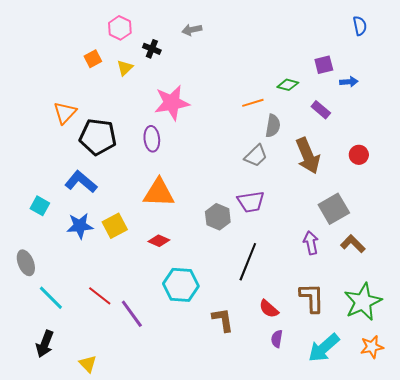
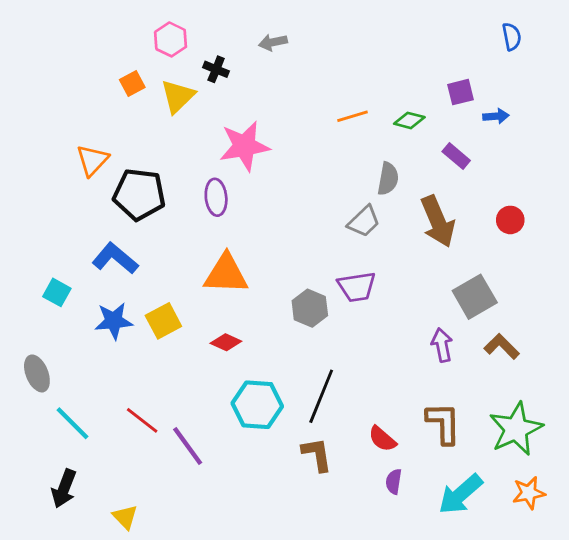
yellow triangle: (125, 68) -> (178, 96), size x1.5
orange line: (253, 103) -> (352, 116), moved
black line: (248, 262) -> (321, 396), moved

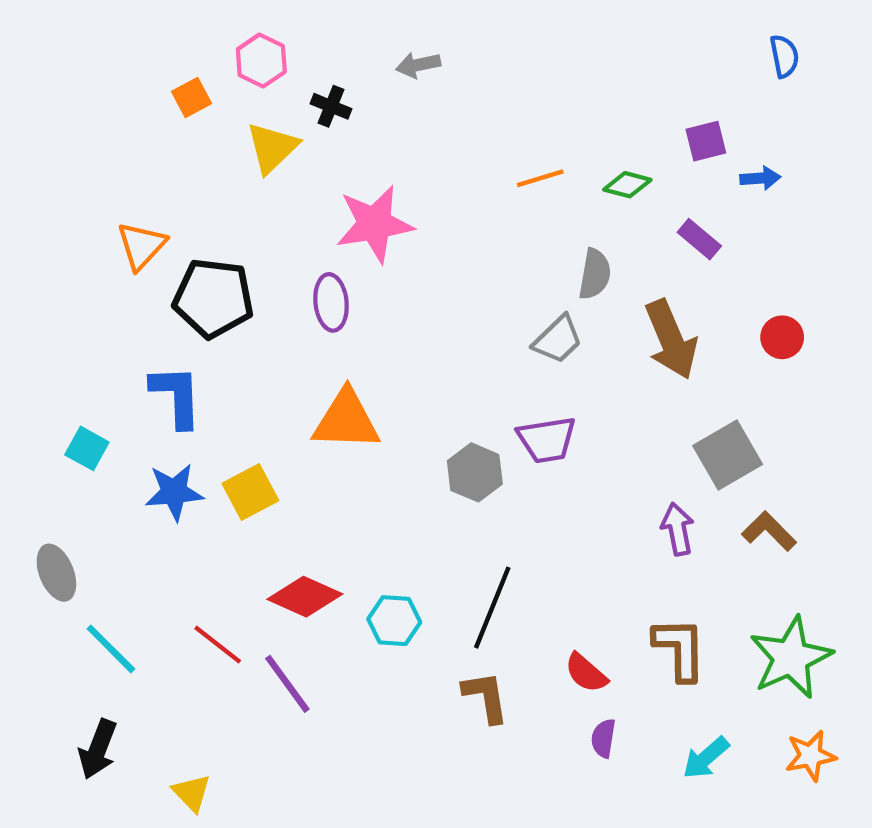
orange square: (132, 84) -> (192, 98), moved
blue L-shape: (115, 258) -> (176, 396), turned 48
red diamond: (226, 342) -> (305, 597), moved, size x1.5
cyan hexagon: (257, 405) -> (394, 621), size x0.7
cyan arrow: (460, 494) -> (706, 758), size x0.7

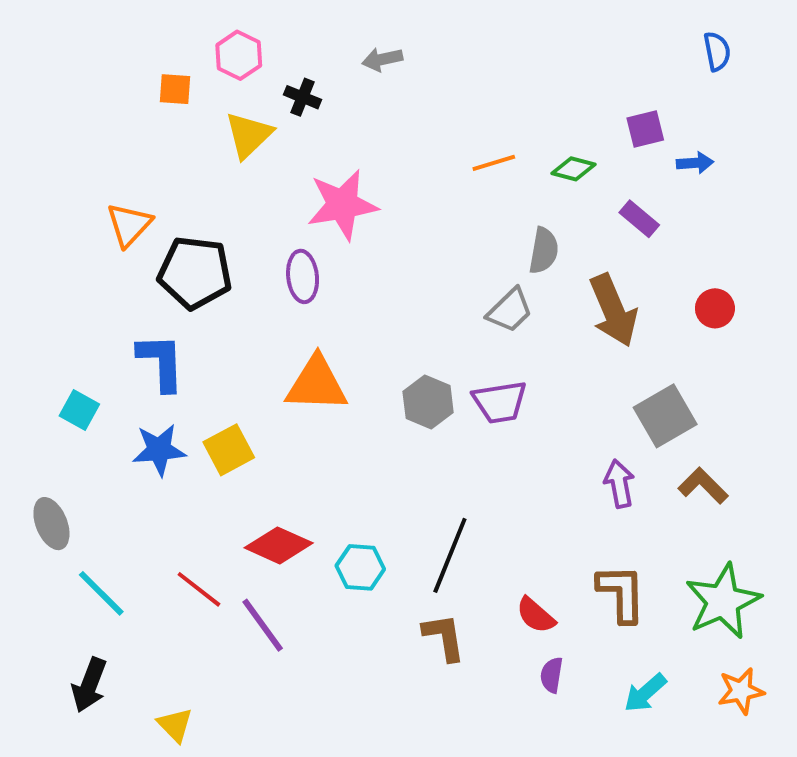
orange square: (192, 98) -> (175, 89), turned 32
gray hexagon: (475, 472) -> (428, 402), moved

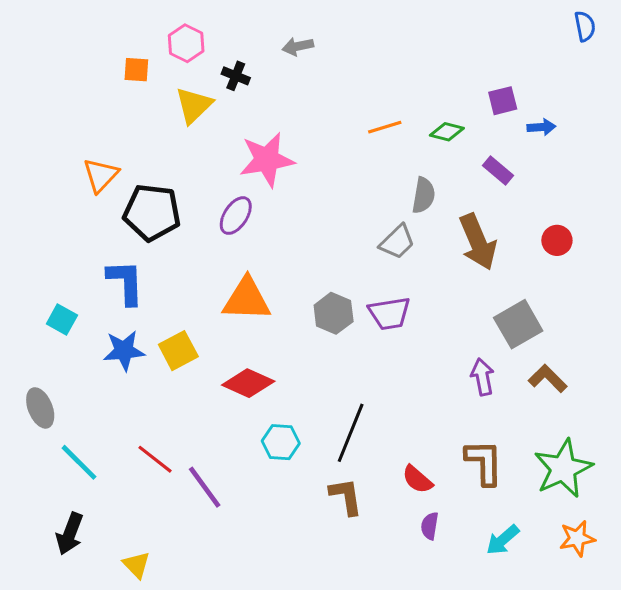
blue semicircle: (717, 51) -> (585, 26), moved
purple ellipse: (303, 276) -> (236, 216), turned 39
red diamond: (279, 545) -> (248, 383), moved

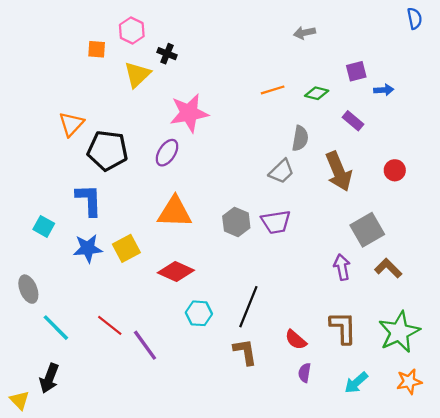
gray arrow: (298, 46) -> (305, 33), moved
yellow triangle: (136, 565) -> (20, 400), moved

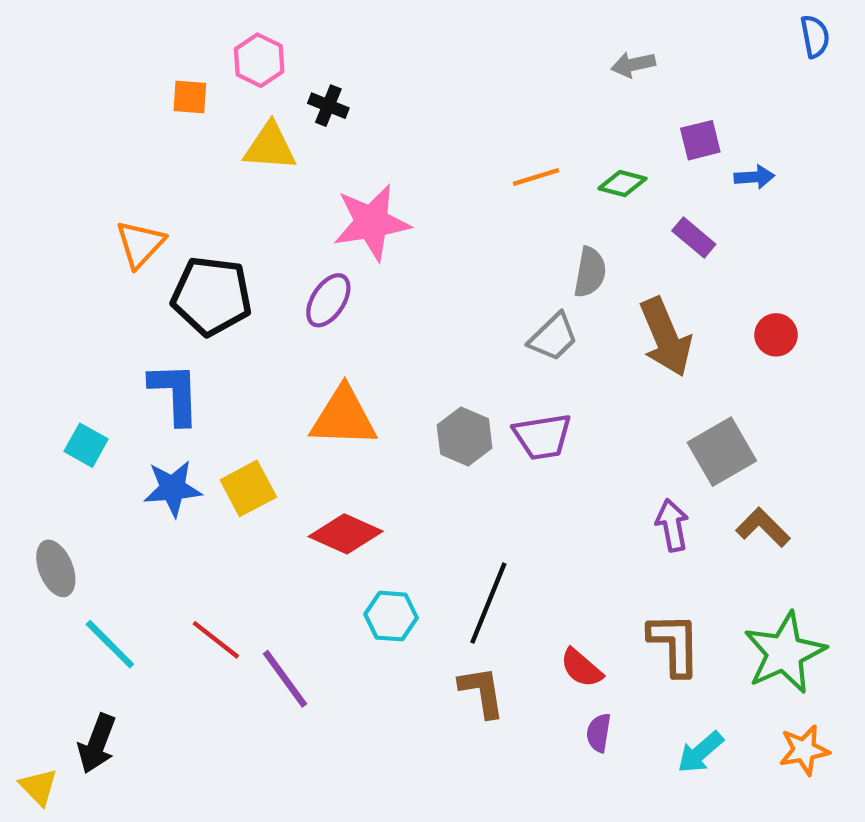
gray arrow: (305, 33) -> (633, 65), moved
yellow triangle: (137, 75) -> (270, 147), turned 48

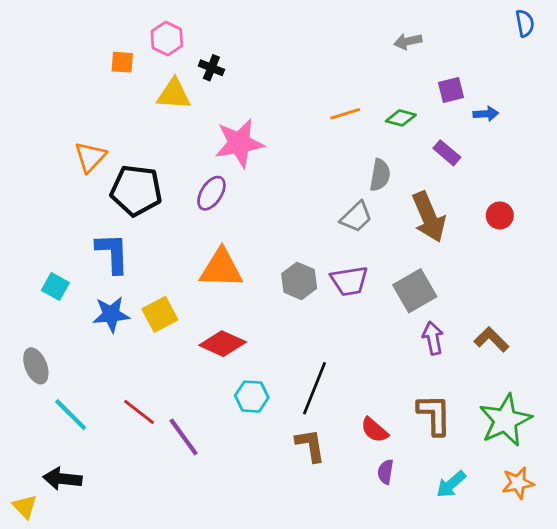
gray square: (722, 452) -> (415, 291), moved
black arrow: (97, 744) -> (62, 479), turned 75

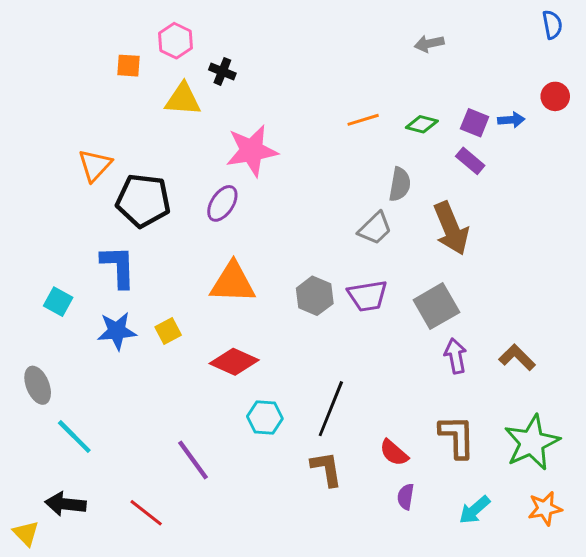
purple square: (451, 90) -> (475, 123), moved, turned 36
red circle: (500, 215) -> (555, 96), moved
yellow square: (160, 314) -> (168, 331), size x0.7
red line: (139, 412) -> (146, 513), moved

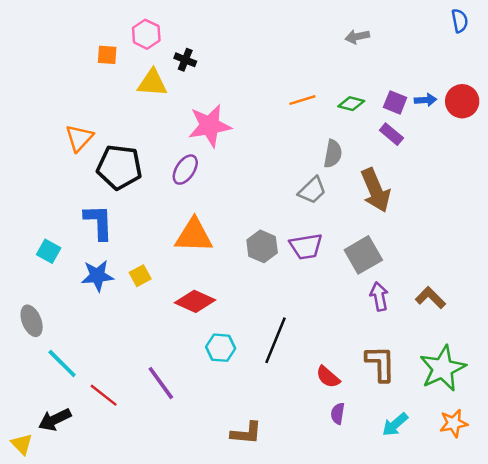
red circle: (555, 96) -> (462, 101), moved, size x1.4
brown L-shape: (326, 469) -> (246, 433), moved, turned 104
black arrow: (65, 504) -> (55, 420), turned -32
red line: (146, 513) -> (104, 395), moved

